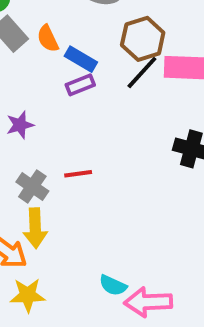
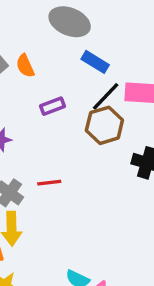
brown hexagon: (143, 39) -> (104, 125), moved
blue rectangle: (81, 59) -> (95, 62), moved

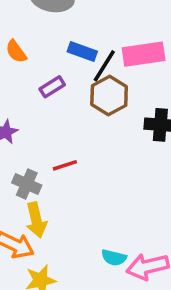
blue rectangle: (95, 62) -> (82, 52), moved

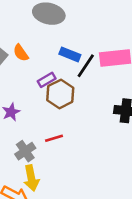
brown hexagon: (109, 95) -> (60, 94), moved
gray cross: (27, 184) -> (25, 151), turned 30

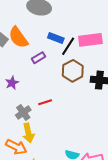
orange semicircle: (21, 53) -> (18, 37), size x1.6
brown hexagon: (60, 94) -> (73, 71), moved

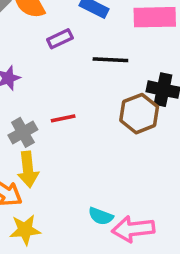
black line: (68, 46) -> (110, 60), moved, turned 54
brown hexagon: (73, 71) -> (139, 114), moved

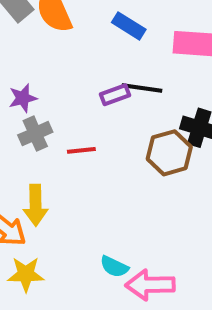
purple rectangle: (60, 39) -> (115, 95), moved
gray cross: (23, 132) -> (35, 134), moved

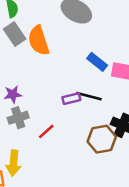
blue rectangle: (129, 26) -> (97, 62), moved
red line: (81, 150) -> (46, 131), turned -42

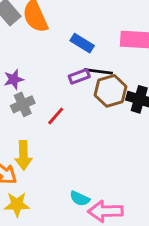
blue rectangle: (97, 62) -> (82, 43), moved
brown hexagon: (102, 139) -> (111, 91), moved

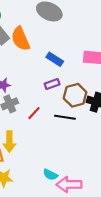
black line: (98, 71) -> (65, 117), moved

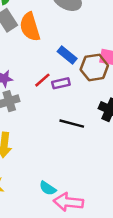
brown hexagon: (75, 95) -> (94, 67), moved
red line: (34, 113) -> (42, 80), moved

